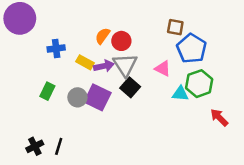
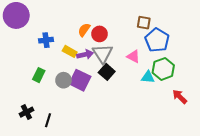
black cross: (35, 146) -> (26, 112), moved

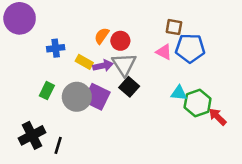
blue pentagon: (157, 40) -> (190, 48), turned -30
pink triangle: (133, 57) -> (164, 52), moved
green hexagon: (163, 69) -> (198, 103), moved
gray circle: (63, 80) -> (77, 97), size x1.5
black cross: (26, 112) -> (32, 135), size x1.5

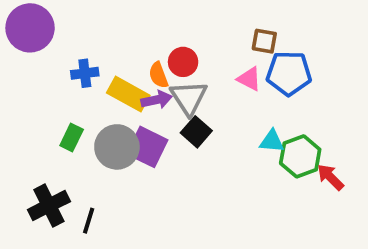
orange semicircle: (102, 36) -> (158, 75), moved, turned -56
yellow rectangle: (84, 62) -> (128, 94), size x1.5

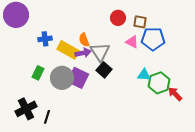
red circle: (183, 62) -> (118, 18), moved

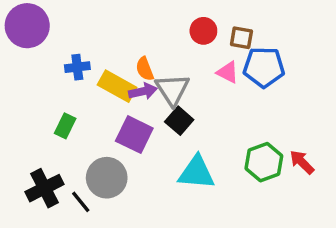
cyan triangle: (144, 75) -> (197, 173), moved, size x1.6
gray circle: (62, 78) -> (107, 178), moved
green hexagon: (159, 83) -> (264, 162), moved
black line: (47, 117) -> (81, 202), turned -56

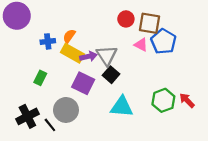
brown square: (241, 38) -> (150, 23), size x1.5
blue pentagon: (264, 67) -> (163, 41), turned 30
orange semicircle: (145, 69) -> (69, 36), moved, turned 56

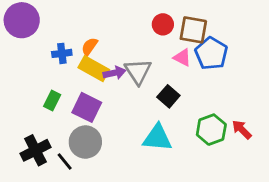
black square: (111, 75) -> (168, 96), moved
purple square: (83, 83) -> (87, 107), moved

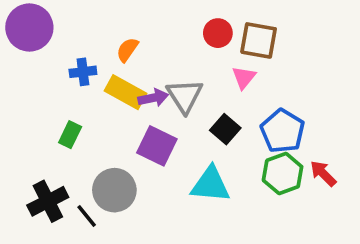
orange semicircle: (90, 47) -> (127, 50), moved
blue pentagon: (211, 53) -> (283, 131), moved
pink triangle: (182, 58) -> (244, 77), turned 42
purple square: (87, 107) -> (157, 146), moved

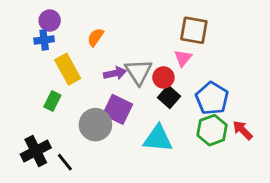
purple circle: (29, 28) -> (50, 21), moved, size x0.6
red circle: (218, 33) -> (163, 77), moved
blue cross: (83, 72) -> (44, 40), moved
yellow rectangle: (125, 92) -> (68, 69), moved, turned 32
gray circle: (114, 190) -> (95, 125), moved

